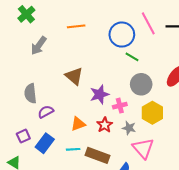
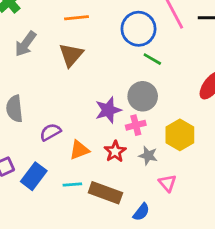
brown triangle: (74, 76) -> (71, 55), moved, turned 30
gray circle: (141, 84) -> (143, 96), moved
purple semicircle: (46, 112) -> (50, 132), moved
pink triangle: (143, 148) -> (167, 183), size x0.6

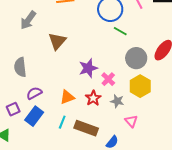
brown triangle: (71, 55) -> (57, 41), moved
gray circle: (143, 96) -> (136, 58), moved
pink cross: (136, 125) -> (108, 79), turned -32
purple semicircle: (50, 132) -> (34, 93), moved
cyan line: (72, 184) -> (62, 122), turned -64

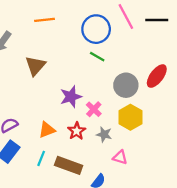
green line: (120, 31) -> (97, 57), moved
pink triangle: (131, 121) -> (120, 157), turned -32

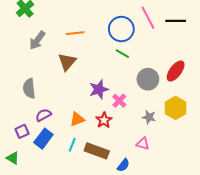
orange line: (45, 20) -> (75, 33), moved
yellow hexagon: (130, 117) -> (176, 108), moved
gray star: (104, 134) -> (149, 117), moved

